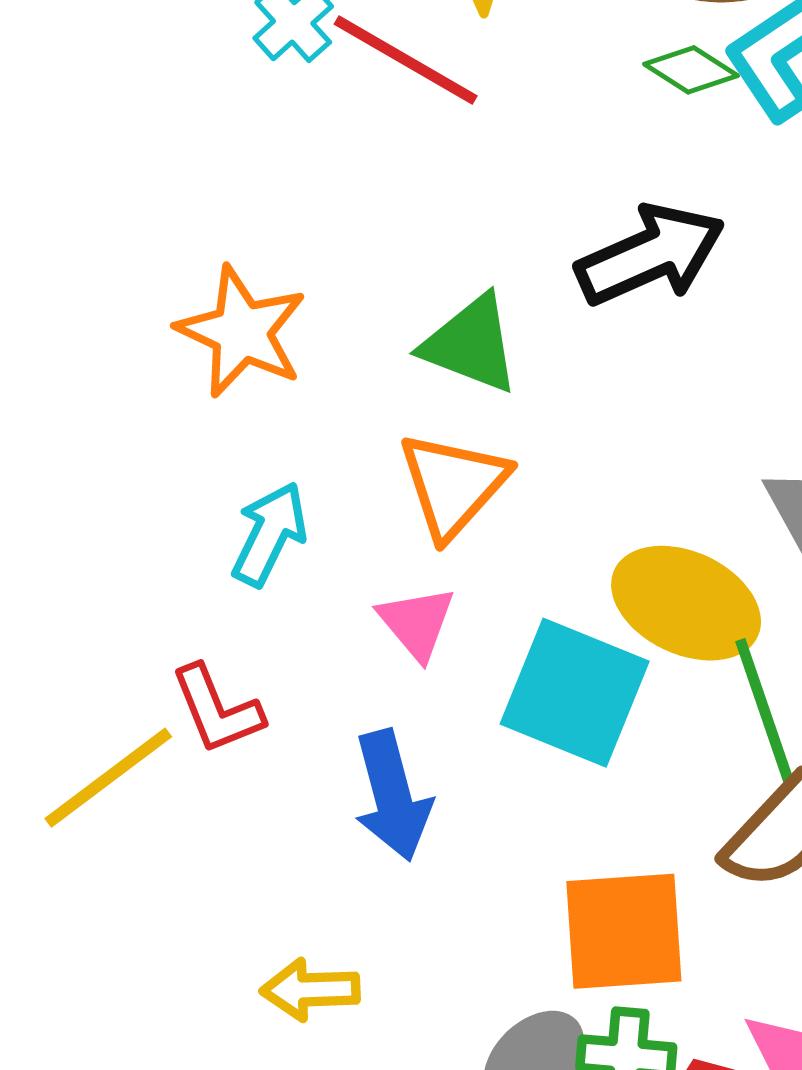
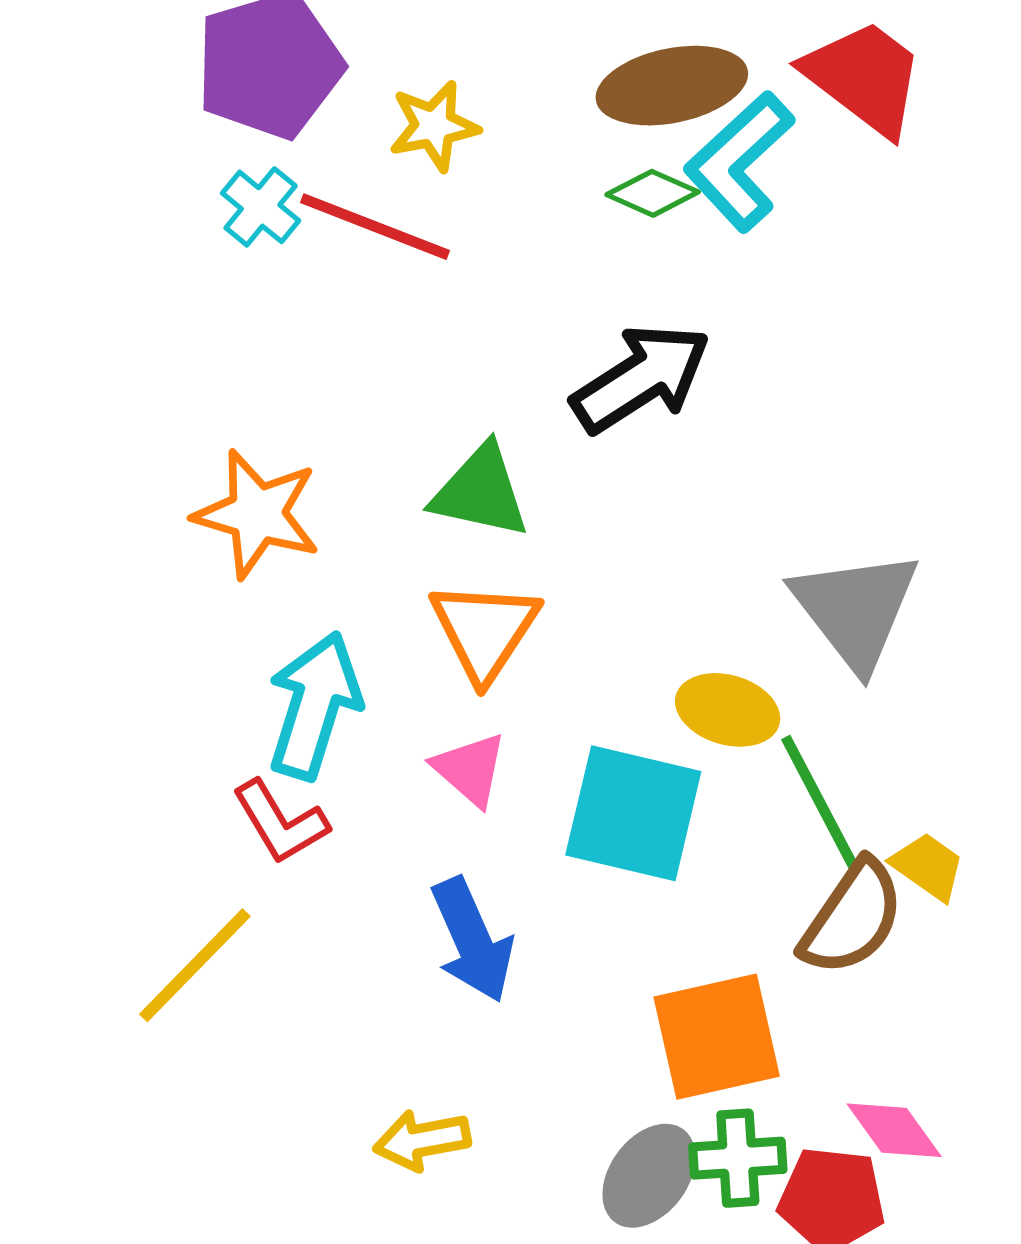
cyan arrow: (269, 534) -> (314, 706), size x1.4
yellow ellipse: (686, 603) -> (728, 710), size x0.7
red L-shape: (217, 709) -> (280, 822), moved

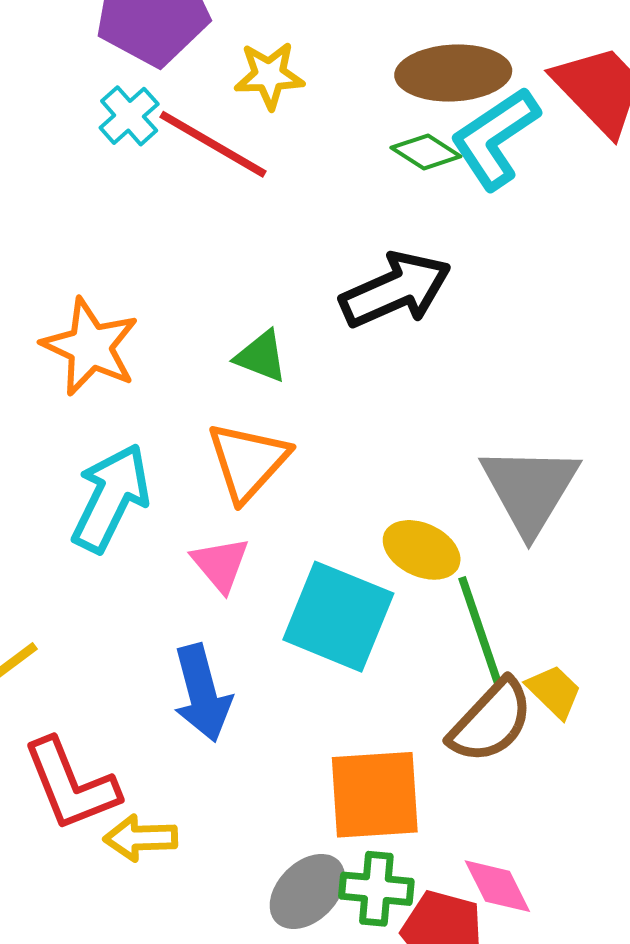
green triangle: (481, 492) -> (261, 356), size x0.7
red L-shape: (280, 822) -> (71, 785), moved, size x1.4

